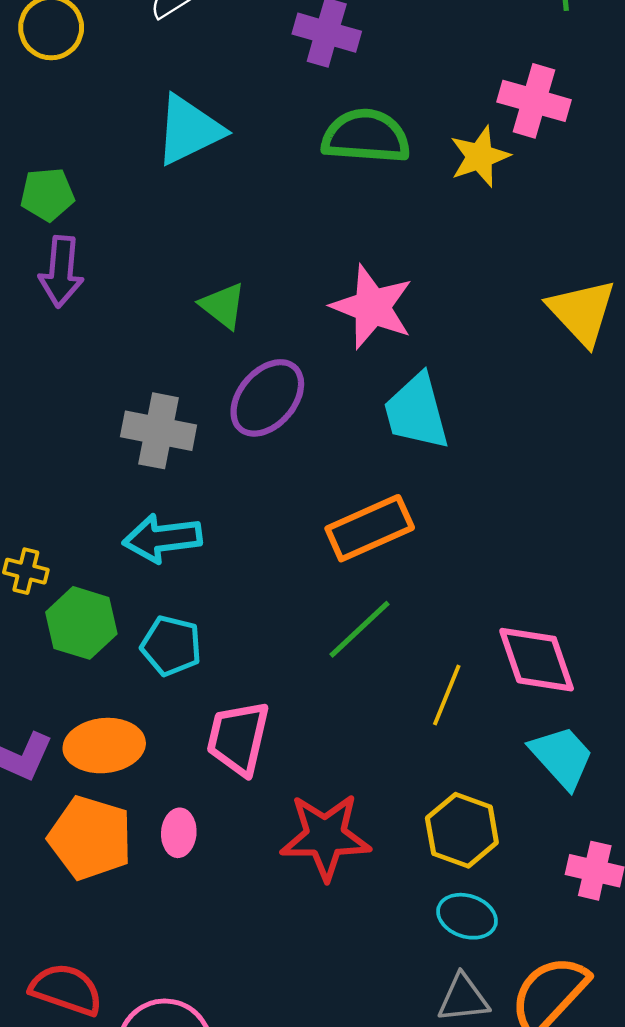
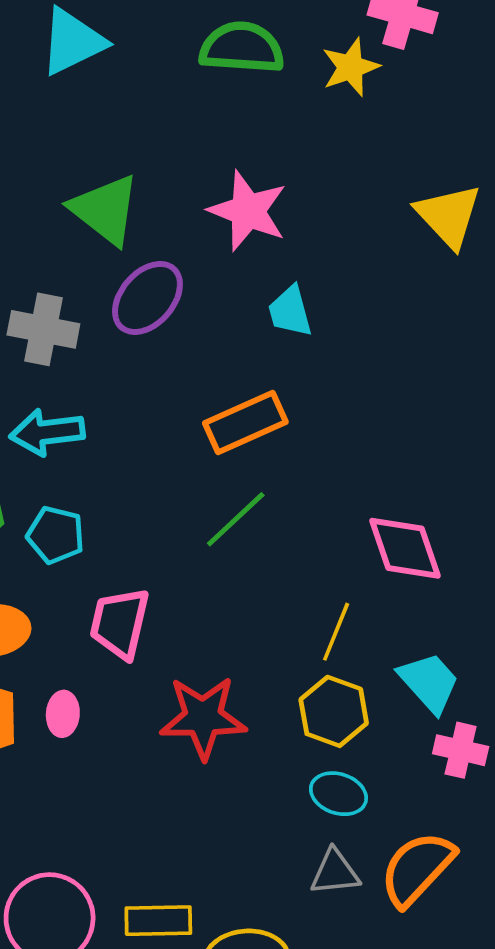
green triangle: (223, 306) -> (105, 210), size x1.6
cyan trapezoid: (416, 412) -> (290, 311), size x0.7
yellow line: (447, 695) -> (336, 632), moved
cyan trapezoid: (562, 757) -> (429, 682), moved

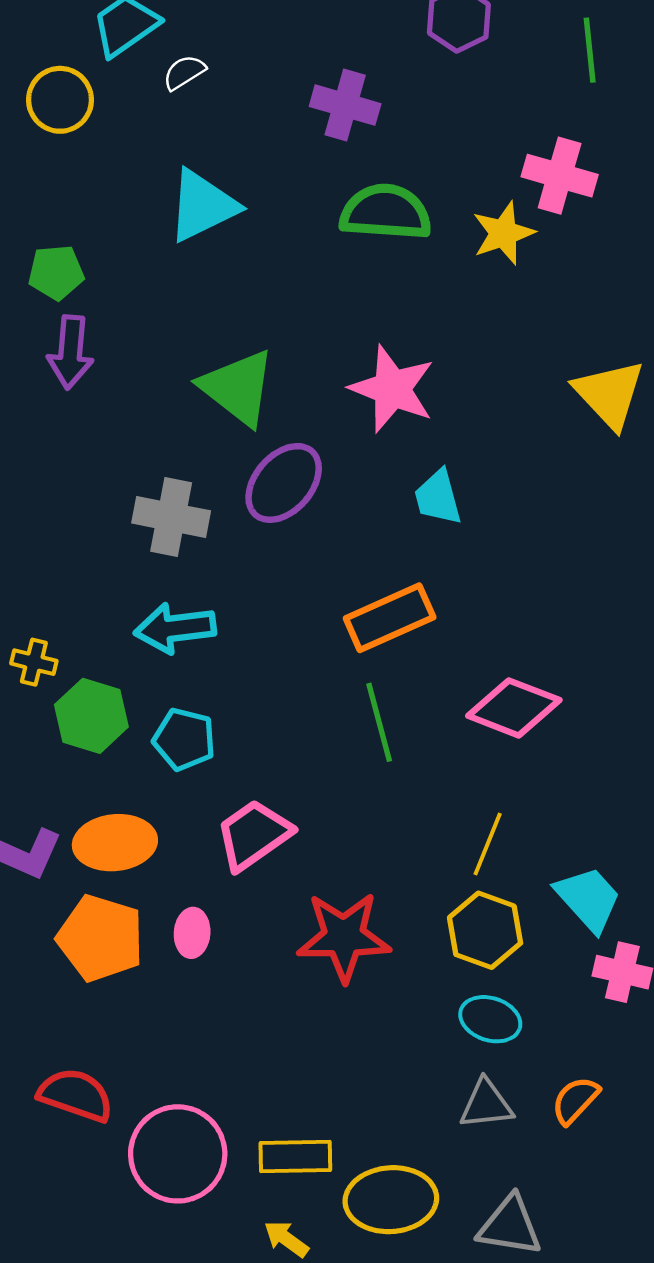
green line: (236, 519) -> (379, 722), turned -62
pink diamond: (405, 548) -> (514, 708), moved, turned -50
pink trapezoid: (120, 623) -> (254, 835), turned 42
orange semicircle: (417, 869) -> (575, 1100), size x0.6

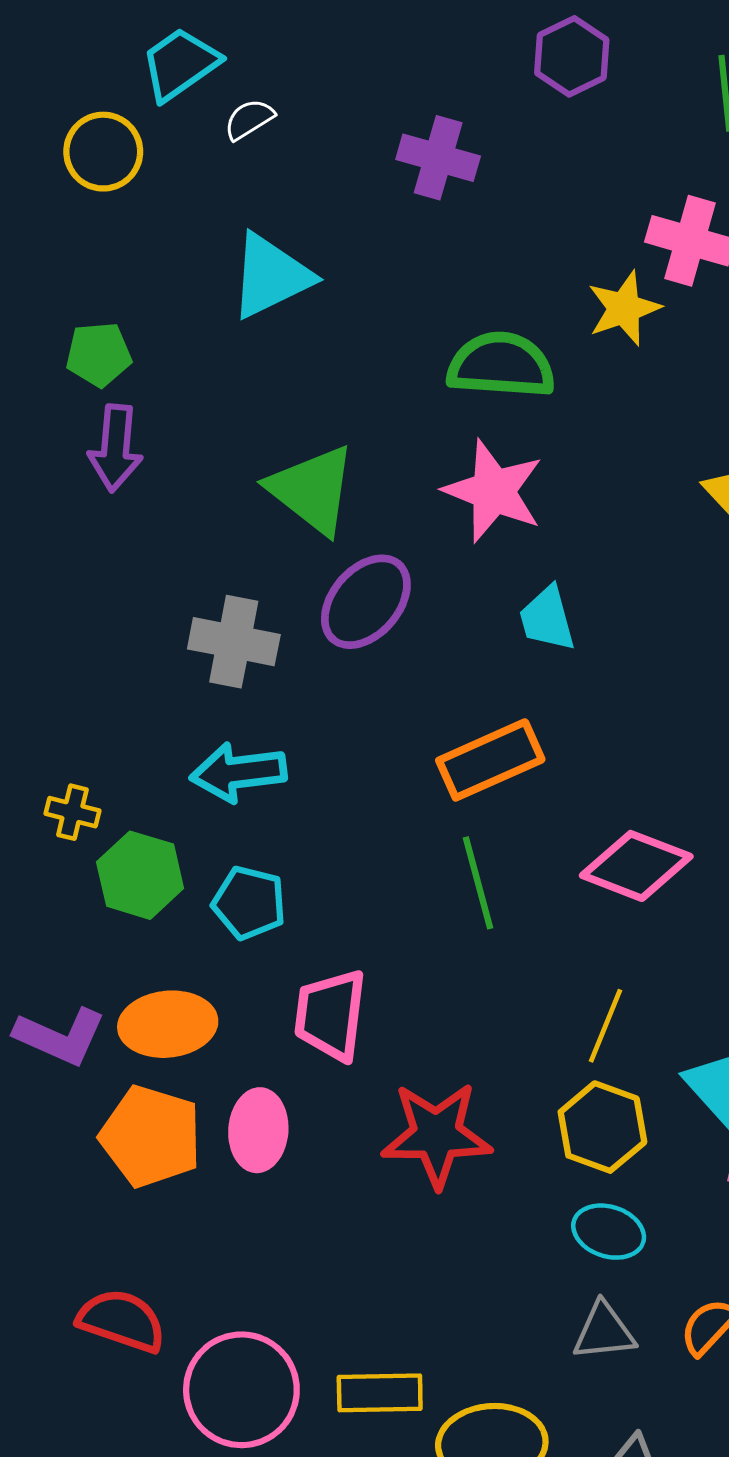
green semicircle: (386, 212) -> (501, 365), moved
pink trapezoid: (254, 835) -> (331, 1015), turned -48
pink ellipse: (192, 933) -> (258, 1130), size x1.4

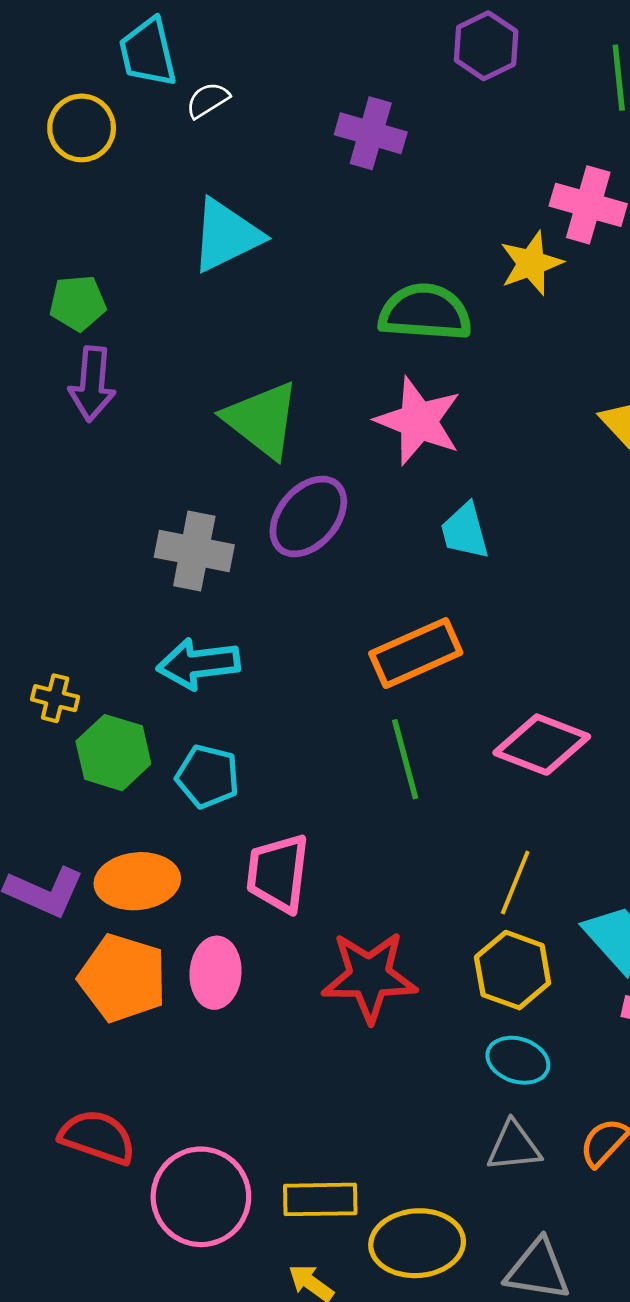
cyan trapezoid: (180, 64) -> (148, 52), turned -68

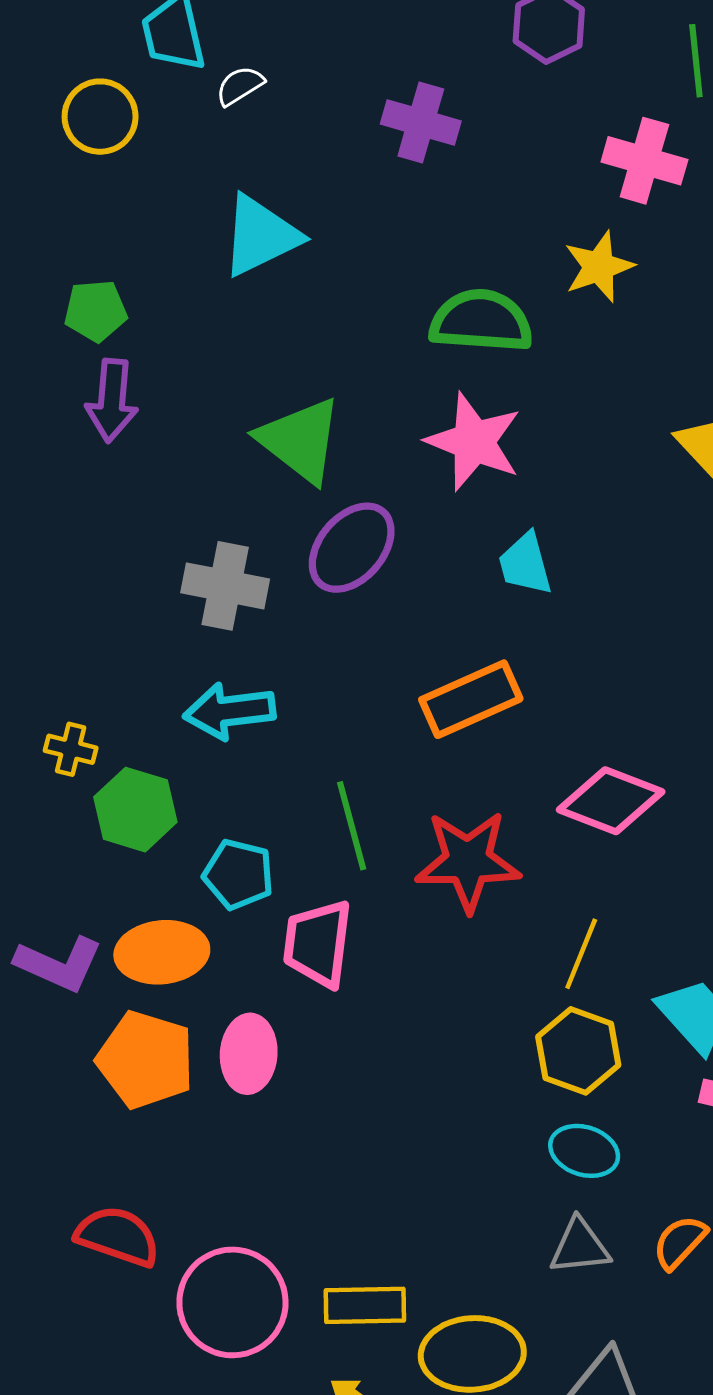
pink cross: (588, 205) -> (644, 161), moved
green line: (405, 759) -> (352, 826), moved
cyan pentagon: (208, 776) -> (238, 874), moved
red star: (369, 977) -> (468, 861), moved

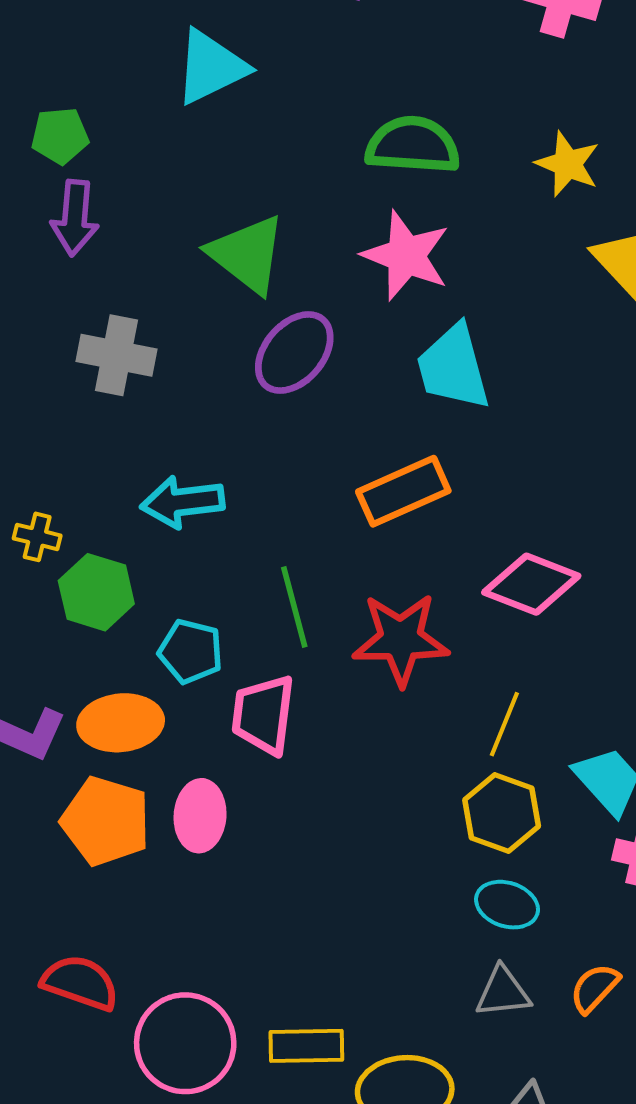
yellow star: (599, 267) -> (568, 164), moved, turned -30
cyan trapezoid: (525, 564) -> (453, 367), size x1.5
gray cross: (225, 586) -> (117, 355), moved

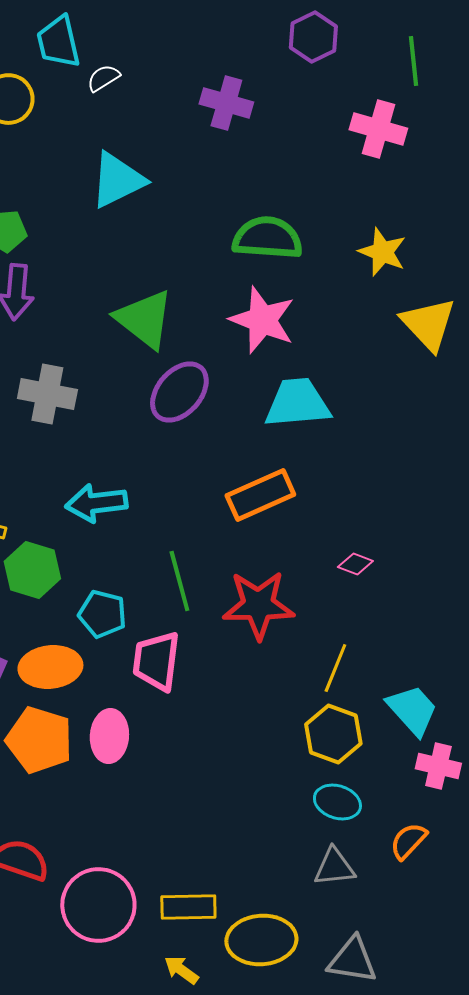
cyan trapezoid: (453, 367) -> (297, 403), turned 100
pink diamond: (531, 584) -> (355, 564), size x0.5
orange semicircle: (595, 988) -> (408, 841), moved

